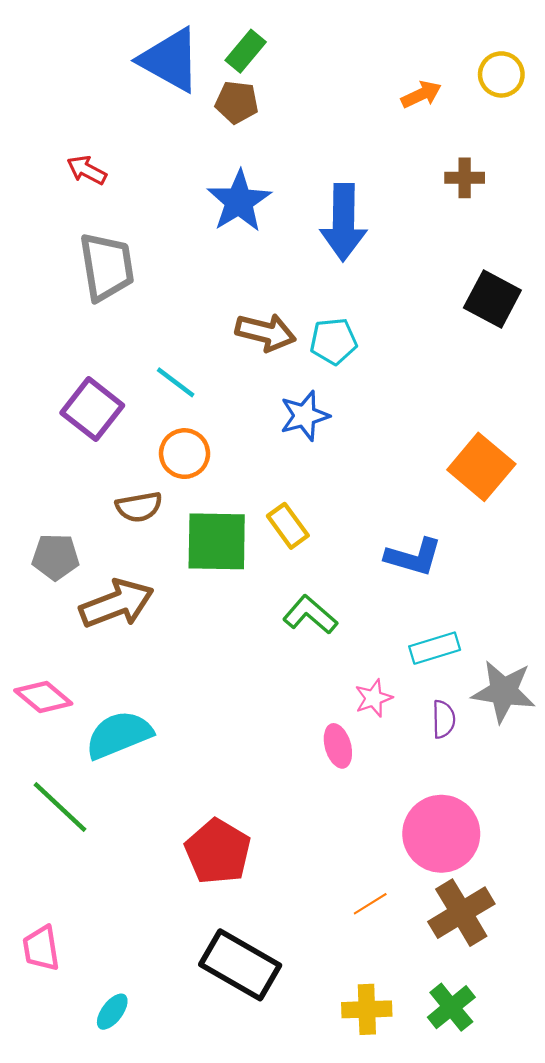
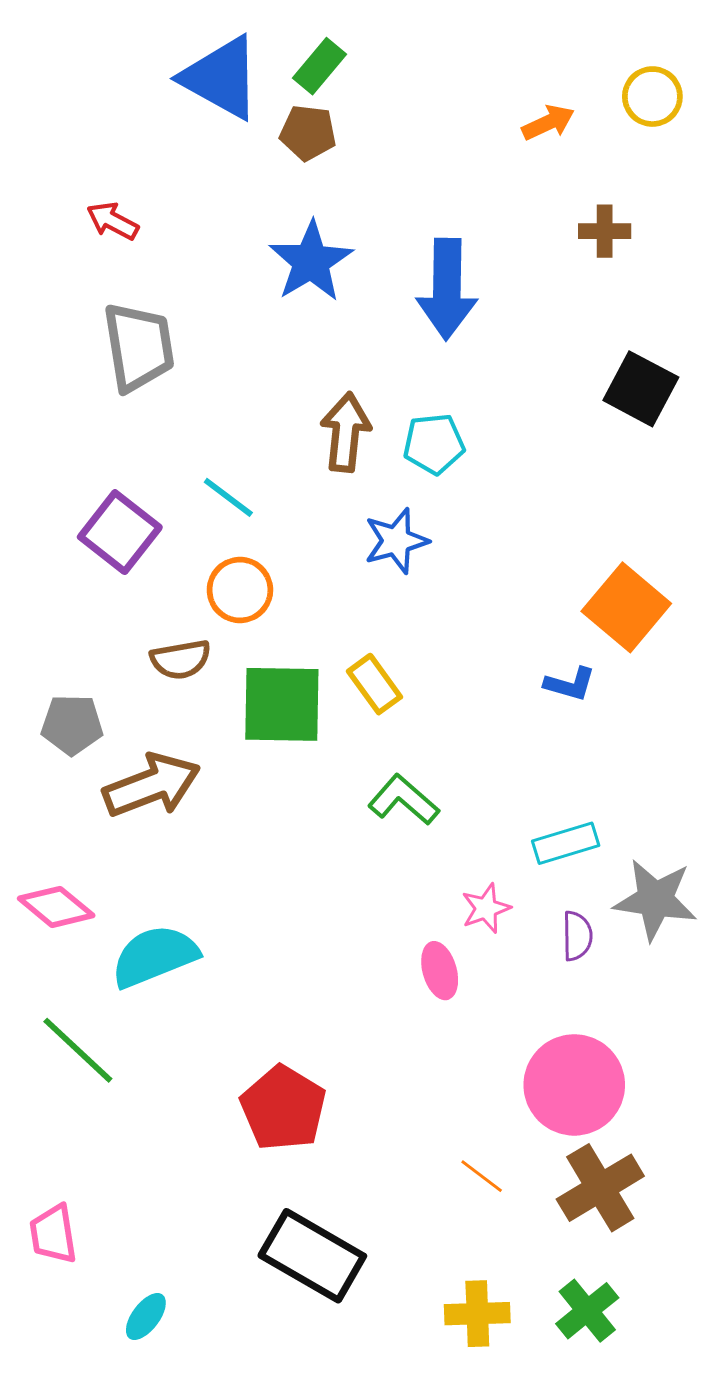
brown arrow: (266, 332) -> (346, 432), turned -98
blue L-shape: (414, 557) -> (570, 684), moved, size x0.7
orange line: (370, 904) -> (482, 1176), turned 69

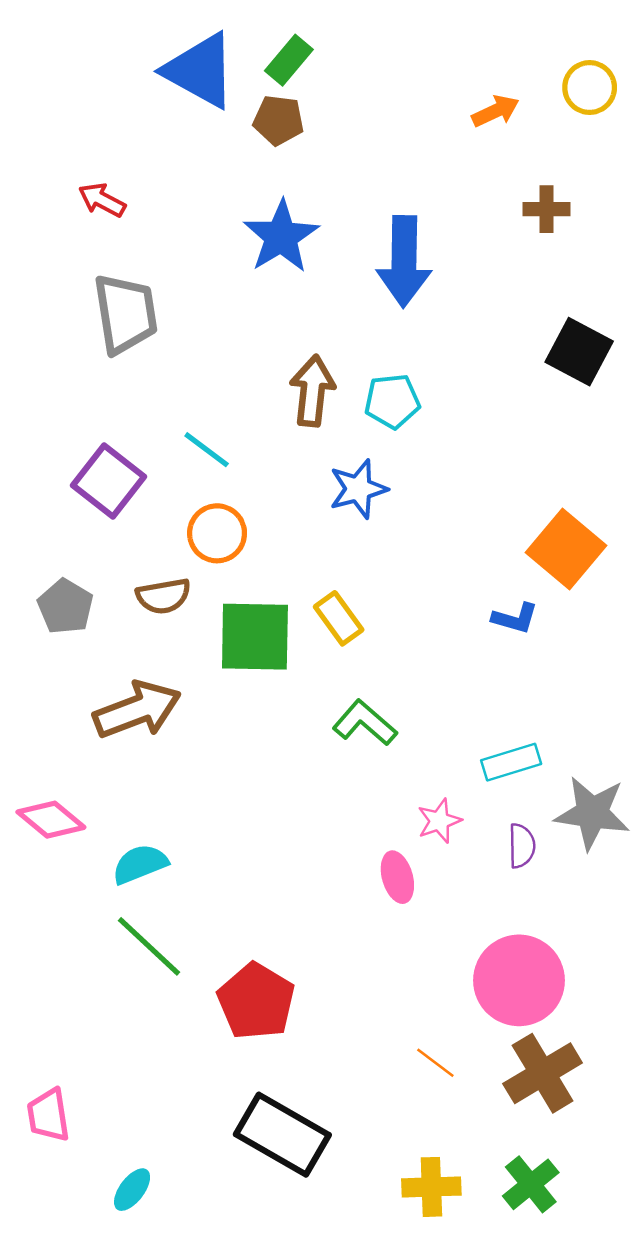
gray pentagon: (72, 725) -> (65, 607), moved, turned 30
cyan semicircle: (155, 956) -> (140, 864), size x0.7
green line: (78, 1050) -> (149, 946), moved

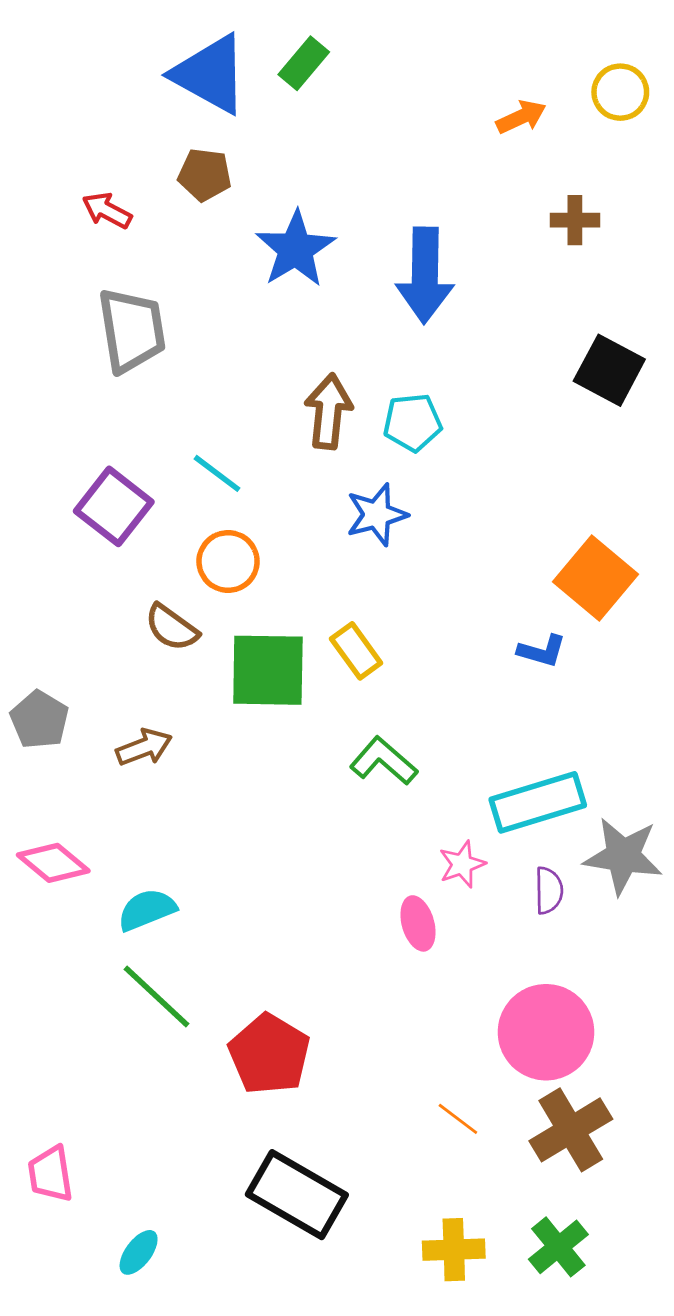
brown pentagon: (278, 120) -> (205, 175), moved
brown semicircle: (163, 596) -> (172, 628), turned 46
gray pentagon: (65, 607) -> (39, 720), moved
brown arrow: (137, 710) -> (144, 747), size x0.6
cyan rectangle: (511, 762) -> (538, 802), size x1.5

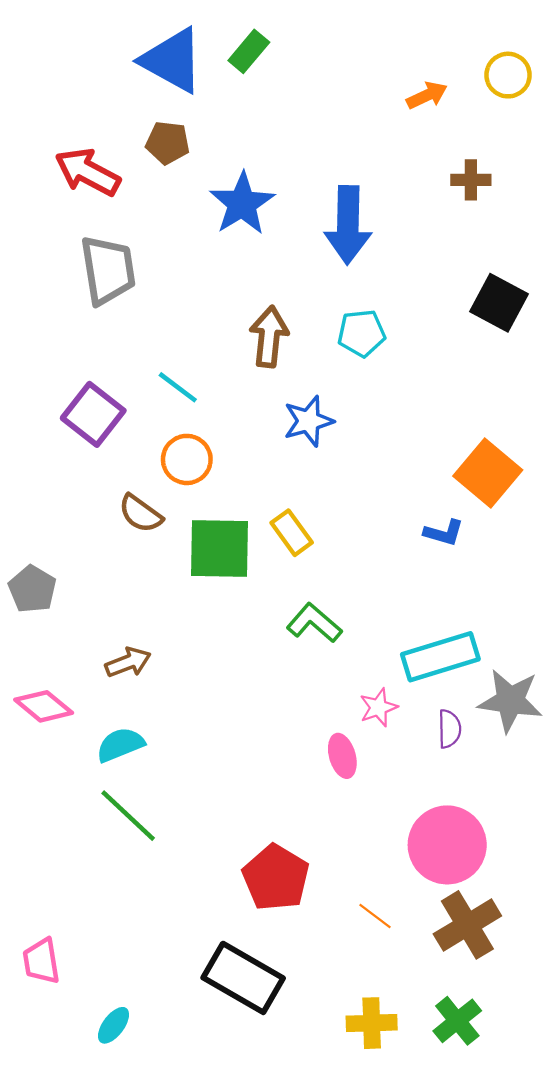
red arrow: (107, 210) -> (88, 172), size x1.6
cyan pentagon: (412, 422) -> (361, 333), moved
brown arrow: (144, 747) -> (128, 662), moved
red pentagon: (269, 1054) -> (276, 878), moved

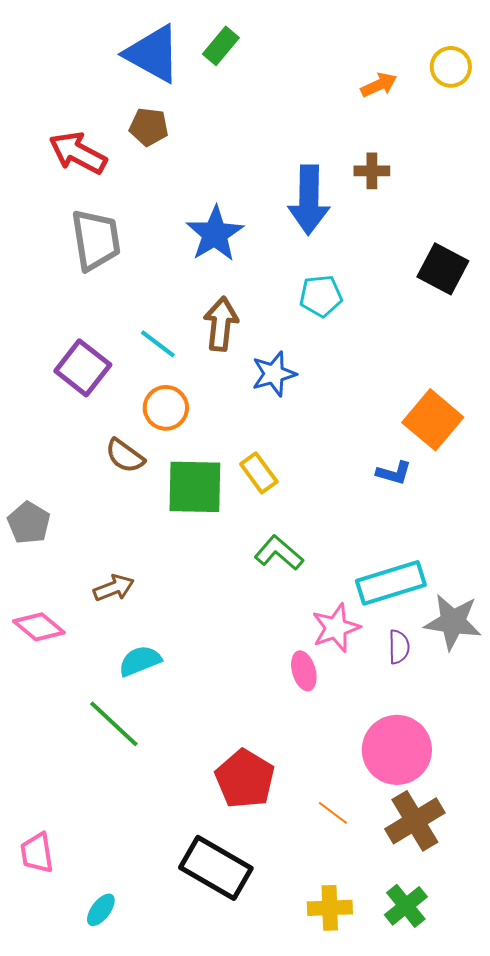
brown cross: (471, 180) -> (372, 171), moved
blue star: (242, 204) -> (215, 234), moved
brown arrow: (269, 337) -> (221, 324), moved
pink star: (378, 707) -> (336, 628), size x1.4
cyan semicircle: (120, 745) -> (140, 661), moved

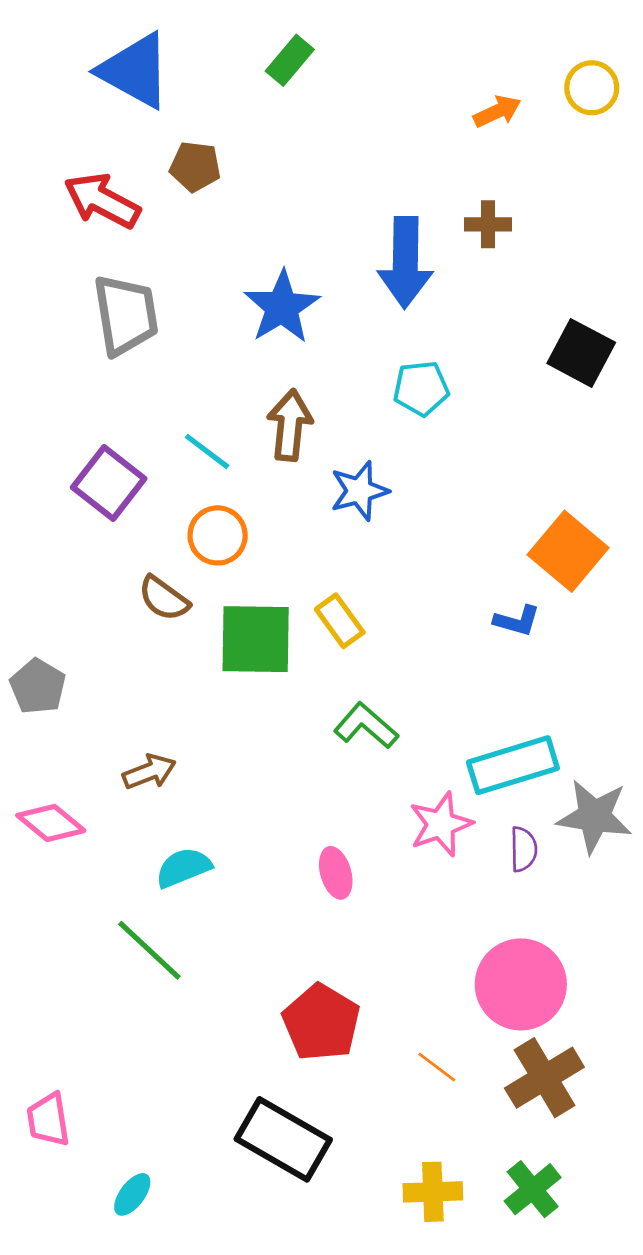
blue triangle: (153, 54) -> (135, 71), moved
pink ellipse: (304, 671) -> (336, 873), moved

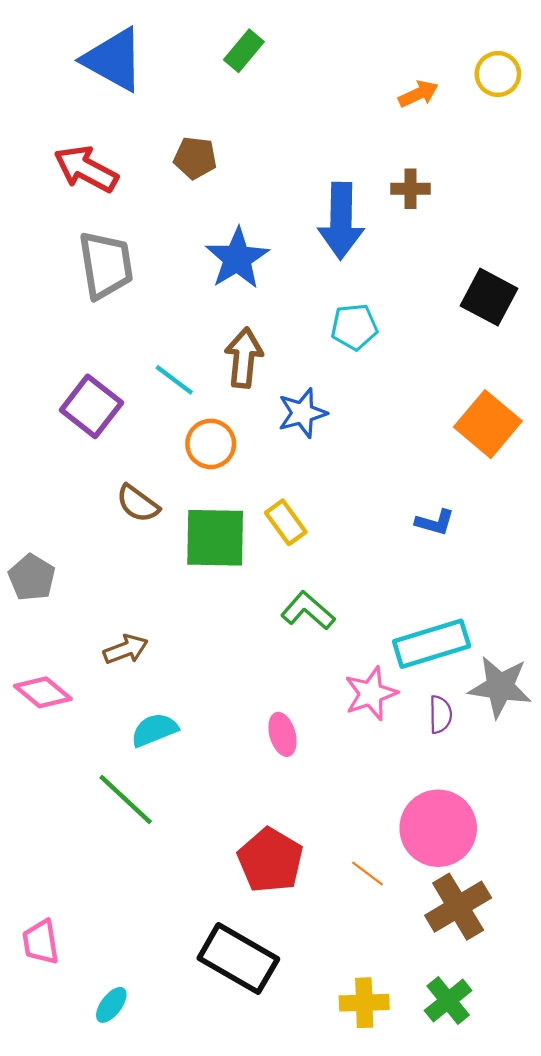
brown pentagon: (195, 167) -> (195, 158), moved
orange circle: (218, 535) -> (211, 444), moved
orange square: (568, 551) -> (488, 424), moved
orange line: (437, 1067) -> (368, 874), moved

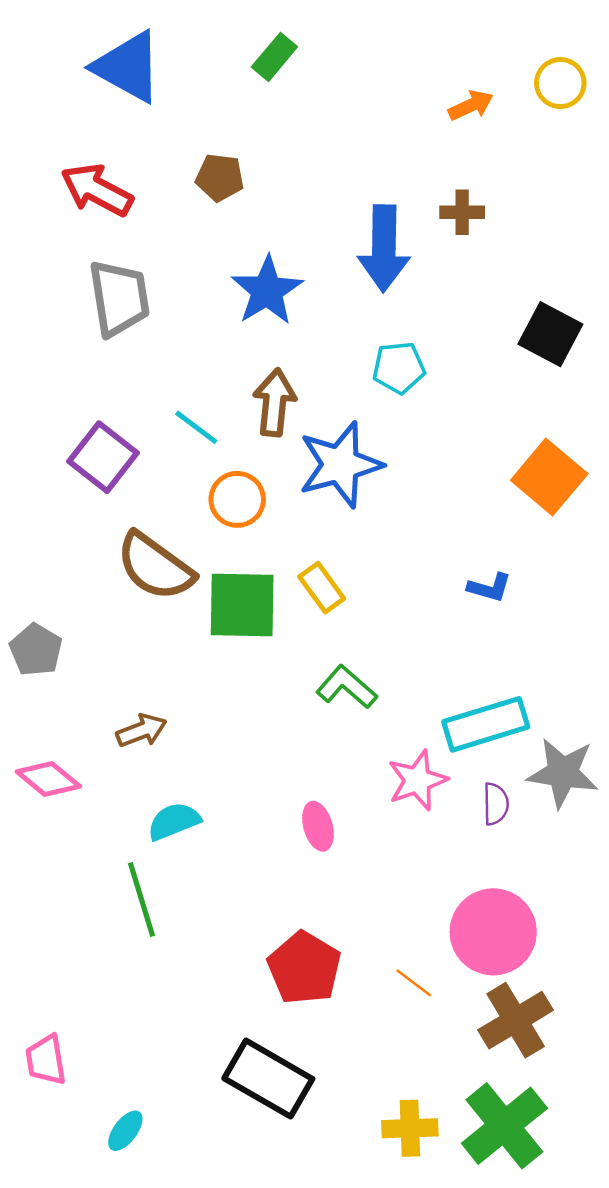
blue star: (302, 413) -> (340, 465), size x1.5
brown semicircle: (138, 504) -> (155, 566), size x1.6
green line: (126, 800) -> (141, 900), turned 30
green cross: (448, 1000) -> (504, 1126), size x1.6

